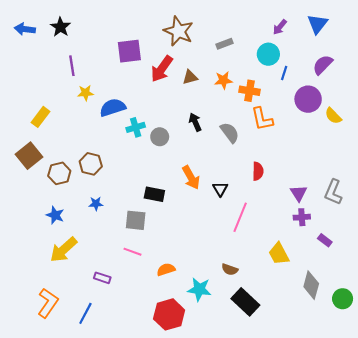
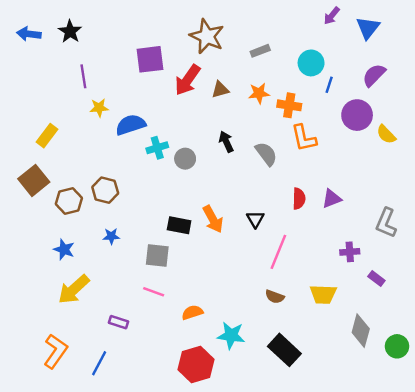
purple arrow: (280, 27) -> (332, 16), moved
orange arrow: (191, 178) -> (213, 219), moved
purple triangle: (299, 193) -> (332, 199), moved, turned 42
yellow trapezoid: (279, 254) -> (323, 294), turned -60
brown semicircle: (230, 269) -> (275, 297), moved

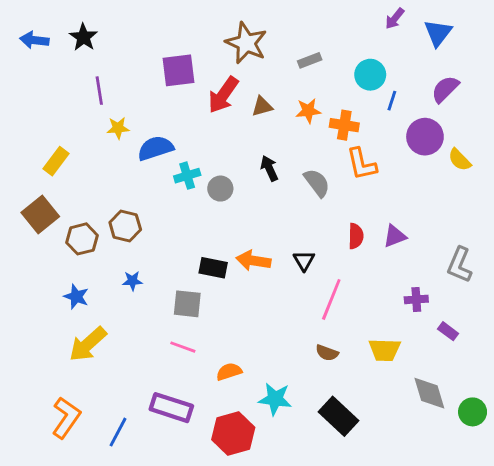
orange arrow: (213, 219) -> (253, 261), turned 128
purple rectangle: (118, 322) -> (171, 408), moved, size x1.8
gray diamond: (361, 331) -> (429, 393), turned -32

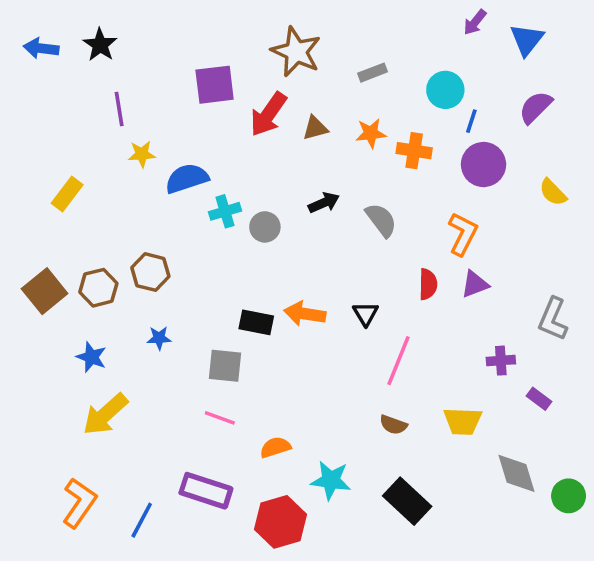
purple circle: (425, 137) -> (484, 165), moved
orange L-shape: (362, 164) -> (463, 234), moved, turned -141
black arrow: (269, 168) -> (324, 203), turned 90
brown square: (40, 214) -> (45, 291), moved

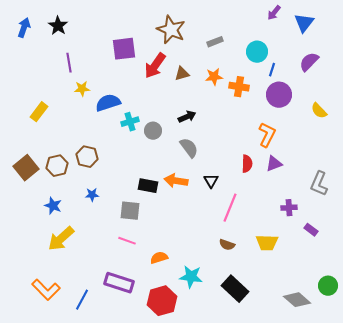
blue arrow: (41, 48) -> (24, 28), turned 102
gray semicircle: (381, 220) -> (189, 148), moved
gray diamond: (516, 473) -> (297, 300), moved, turned -32
orange L-shape: (79, 503) -> (46, 290), turned 100

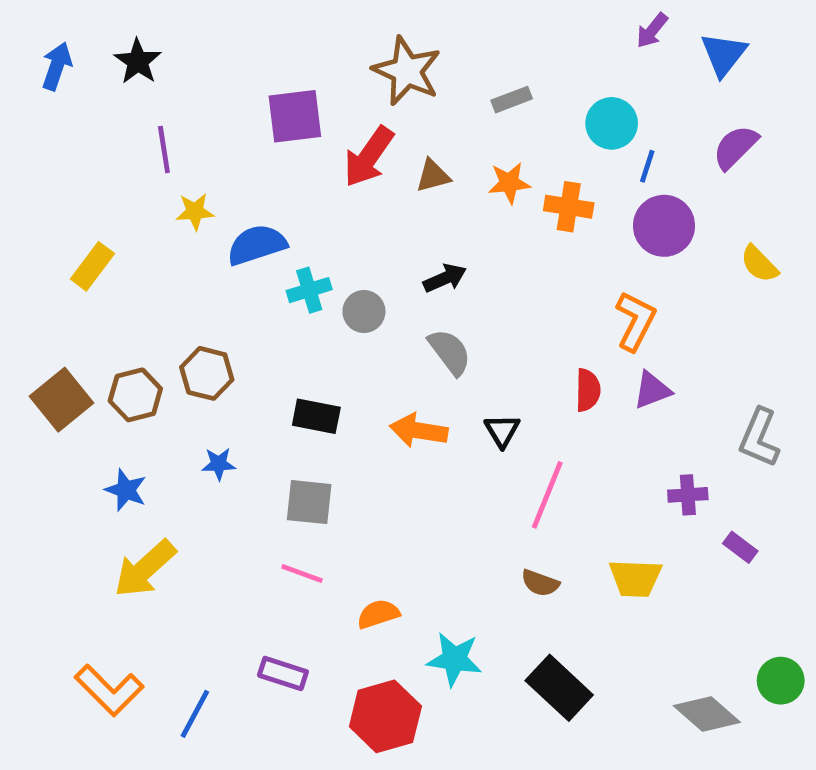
black rectangle: (148, 186) -> (316, 416), moved
purple rectangle: (119, 283) -> (283, 673), size x0.7

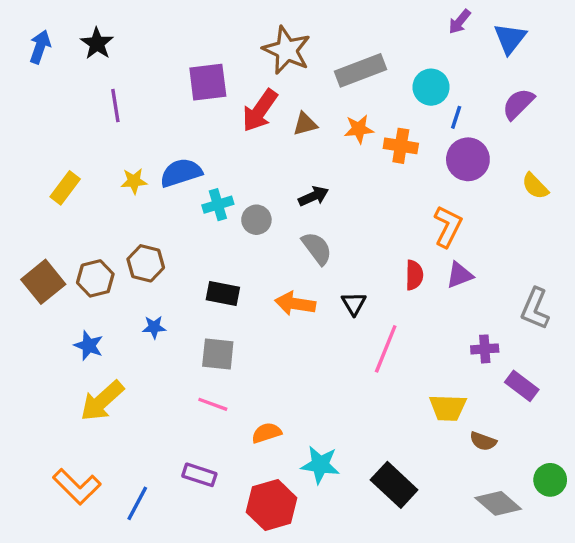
gray rectangle: (512, 100) -> (361, 70), size x1.8
yellow star: (195, 211) -> (134, 181), moved
purple rectangle: (740, 547) -> (522, 386), size x1.4
brown semicircle: (540, 583) -> (483, 441), moved

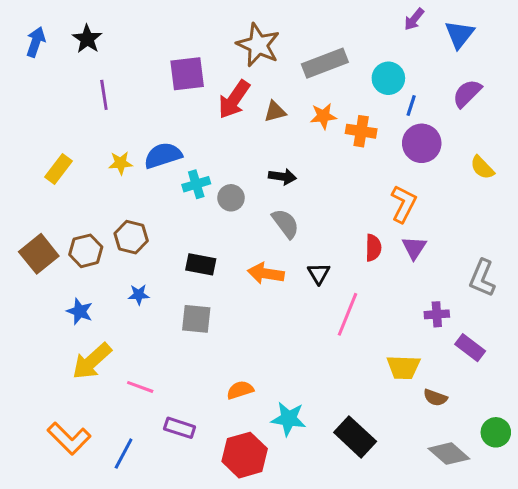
black arrow: (314, 196) -> (282, 177), turned 32
purple triangle: (460, 275) -> (414, 248), turned -36
pink line: (213, 404) -> (140, 387), moved

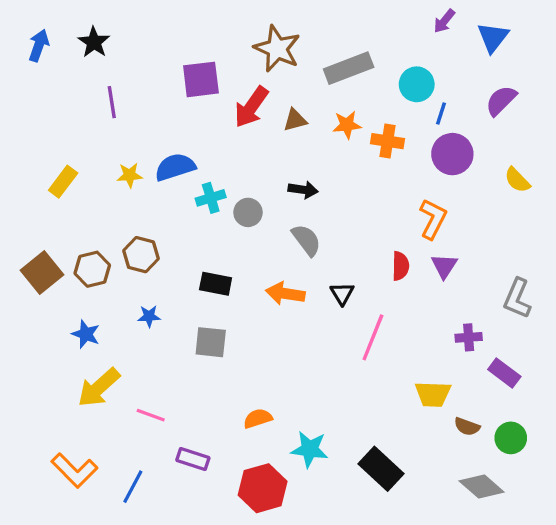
green circle: (496, 432) -> (511, 438), moved

